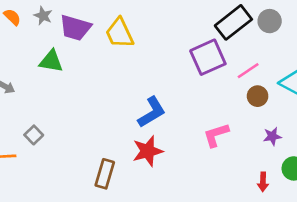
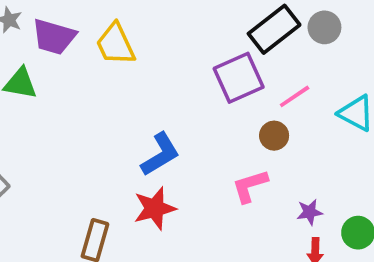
brown circle: (258, 96) -> (274, 136), moved
purple star: (272, 136) -> (310, 212), moved

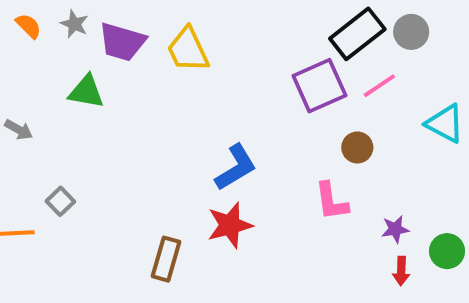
pink line: (295, 96) -> (379, 86), moved
pink L-shape: (250, 186) -> (331, 201), turned -81

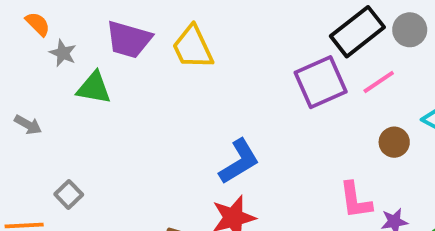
gray star: (74, 24) -> (63, 53), moved
brown circle: (357, 147) -> (394, 142), moved
pink L-shape: (331, 201) -> (355, 200), moved

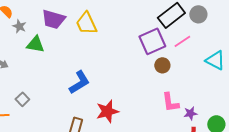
brown circle: (394, 142) -> (162, 65), moved
blue L-shape: (239, 162) -> (79, 82), moved

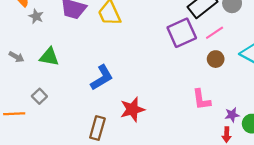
green triangle: (35, 44) -> (49, 57), moved
brown circle: (162, 65) -> (216, 59), moved
purple star: (190, 113) -> (232, 115), moved

